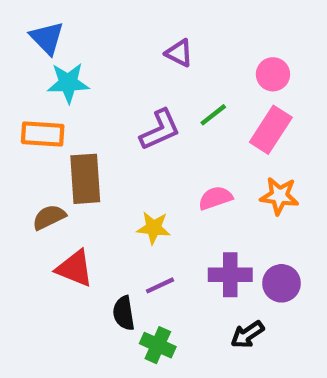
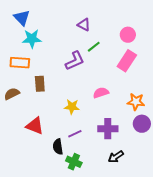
green line: (213, 115) -> (94, 47), moved
brown rectangle: (85, 179) -> (40, 84), size x0.7
orange star: (279, 196) -> (136, 102), moved
brown semicircle: (49, 217) -> (12, 94), moved
purple circle: (281, 283) -> (142, 124), moved

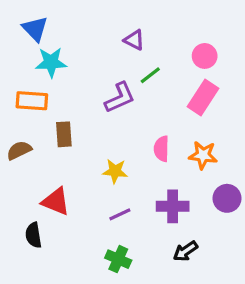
pink semicircle: (101, 93) -> (161, 149), turned -70
orange star: (136, 102) -> (203, 155), moved
black semicircle: (58, 147) -> (33, 235), moved

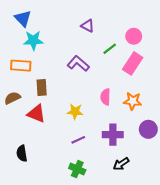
green line: (150, 75) -> (110, 49), moved
purple L-shape: (120, 98) -> (78, 63), turned -115
red triangle: (56, 202) -> (36, 114), moved

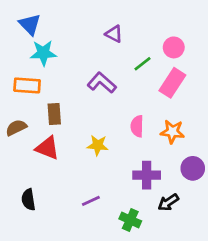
purple line: (78, 140) -> (91, 201), moved
black arrow: (121, 164) -> (168, 202), moved
green cross: (77, 169) -> (130, 220), moved

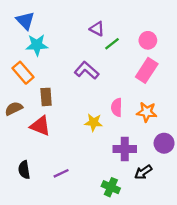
green line: (142, 64) -> (112, 44), moved
orange rectangle: (27, 85) -> (23, 73), turned 45
yellow star: (98, 145) -> (94, 122), moved
purple line: (91, 201) -> (61, 173), moved

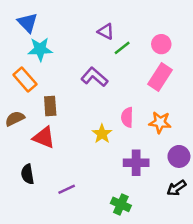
yellow star: (94, 122) -> (102, 134), turned 30
black semicircle: (24, 170) -> (27, 174), moved
black arrow: (143, 172) -> (176, 188), moved

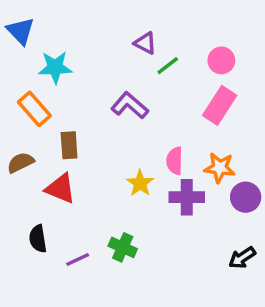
blue triangle: (27, 23) -> (21, 31), moved
purple circle: (179, 156) -> (246, 197), moved
purple cross: (136, 163) -> (187, 197), moved
purple line: (67, 189) -> (78, 259), moved
green cross: (121, 204) -> (123, 247), moved

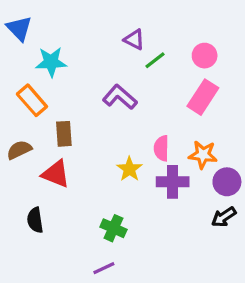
black arrow: (242, 258) -> (224, 217), moved
purple line: (78, 259) -> (104, 268), moved

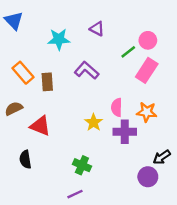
green line: (155, 60) -> (128, 52), moved
cyan star: (51, 62) -> (59, 39), moved
brown rectangle: (64, 134) -> (47, 82), moved
purple circle: (227, 182) -> (148, 177), moved

